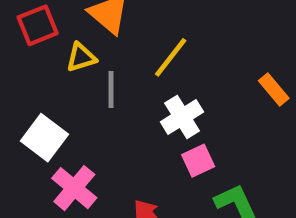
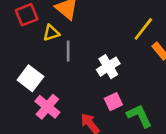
yellow line: (171, 57) -> (143, 29), moved
pink square: (198, 161) -> (113, 102), moved

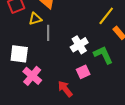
white square: (30, 78) -> (19, 54), turned -30
green L-shape: (139, 116) -> (103, 55), moved

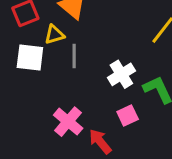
white square: (19, 54) -> (30, 58), moved
pink cross: (32, 76) -> (68, 122), moved

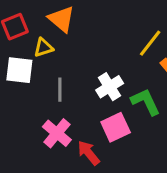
gray line: (74, 56) -> (60, 90), moved
pink square: (128, 115) -> (116, 127), size x1.4

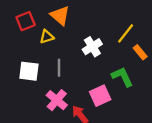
white square: (19, 70) -> (29, 71), moved
white cross: (110, 87) -> (92, 47), moved

